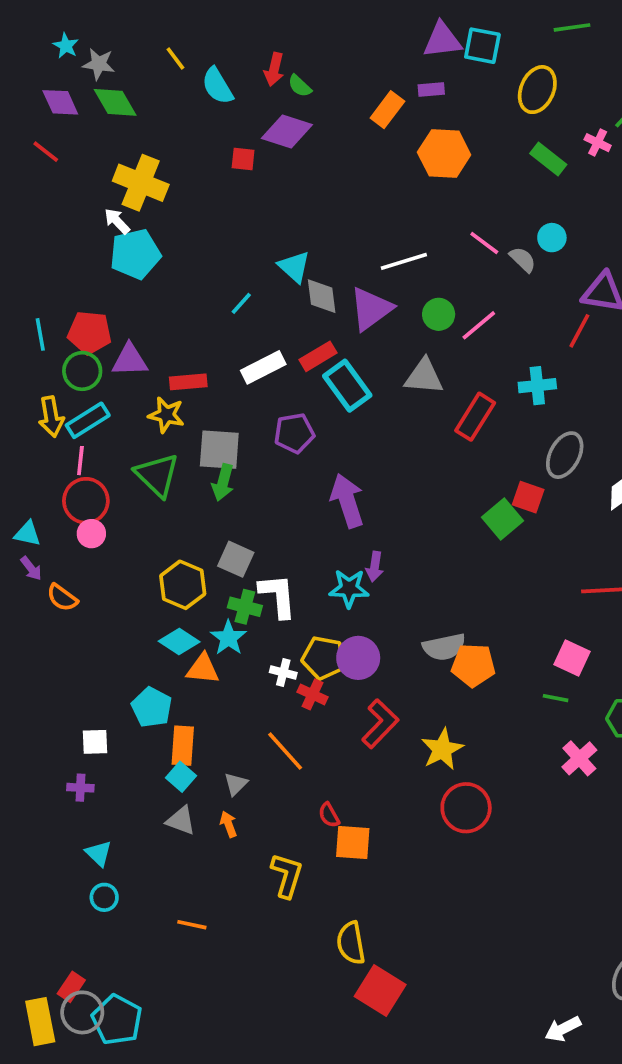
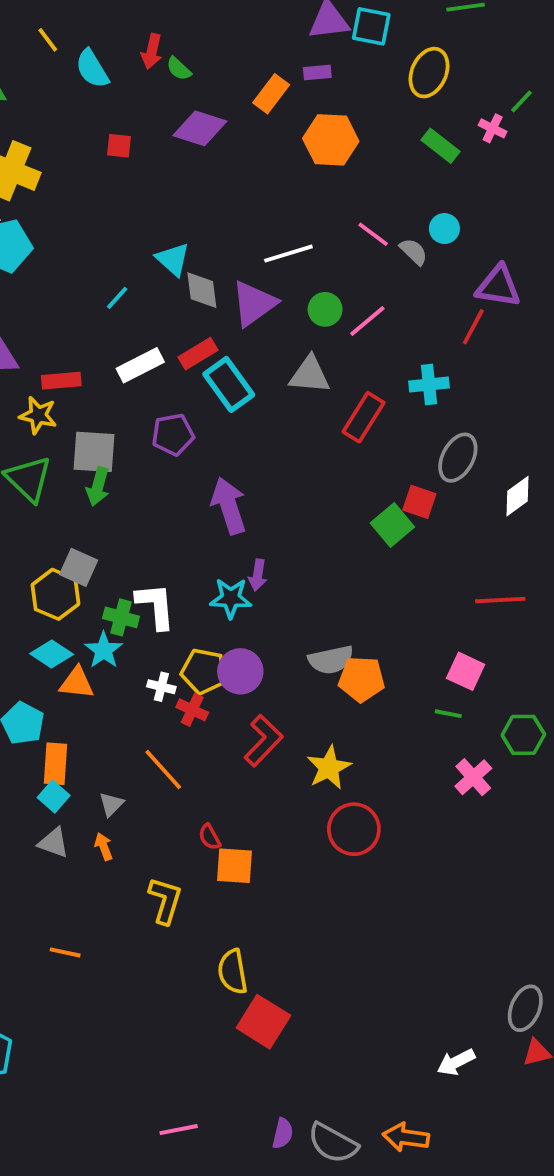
purple diamond: (287, 132) -> (200, 128), moved
gray square: (236, 559) -> (79, 567), moved

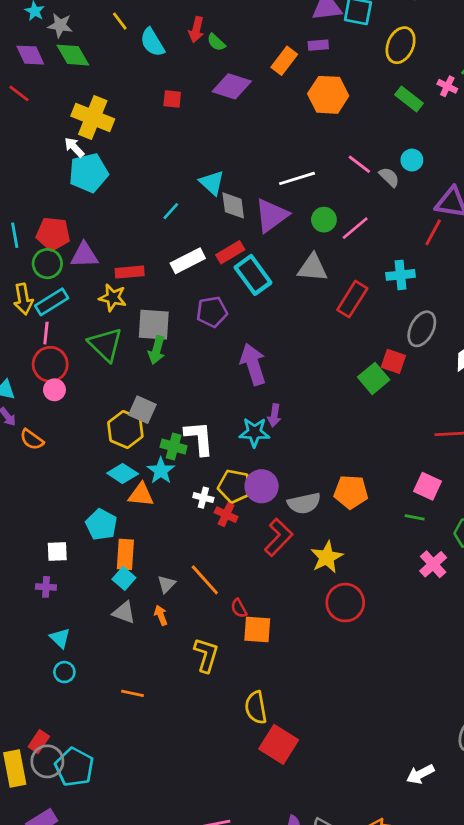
gray semicircle: (331, 660) -> (304, 503), moved
orange line: (163, 770) -> (205, 580), moved

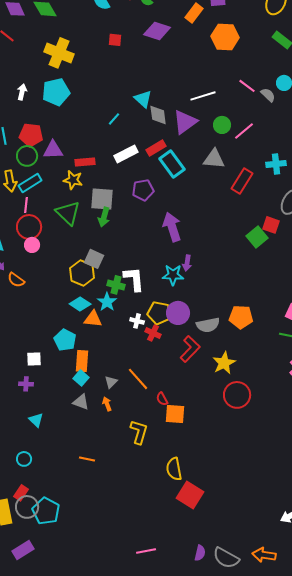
white arrow: (74, 147) -> (22, 92), moved, turned 56
cyan circle: (64, 672) -> (24, 459), moved

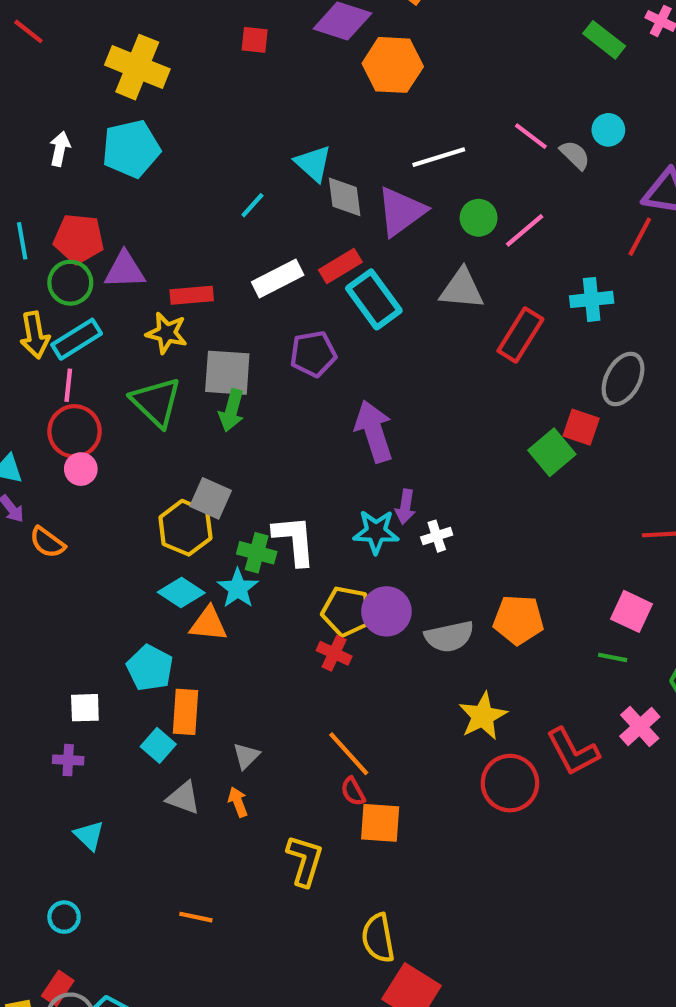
orange hexagon: (225, 37) -> (393, 65), moved
white cross: (137, 321) -> (437, 536), moved, turned -32
red L-shape: (190, 349) -> (573, 752), moved, turned 108
cyan square: (81, 378) -> (158, 745), moved
orange line: (138, 379) -> (349, 754), moved

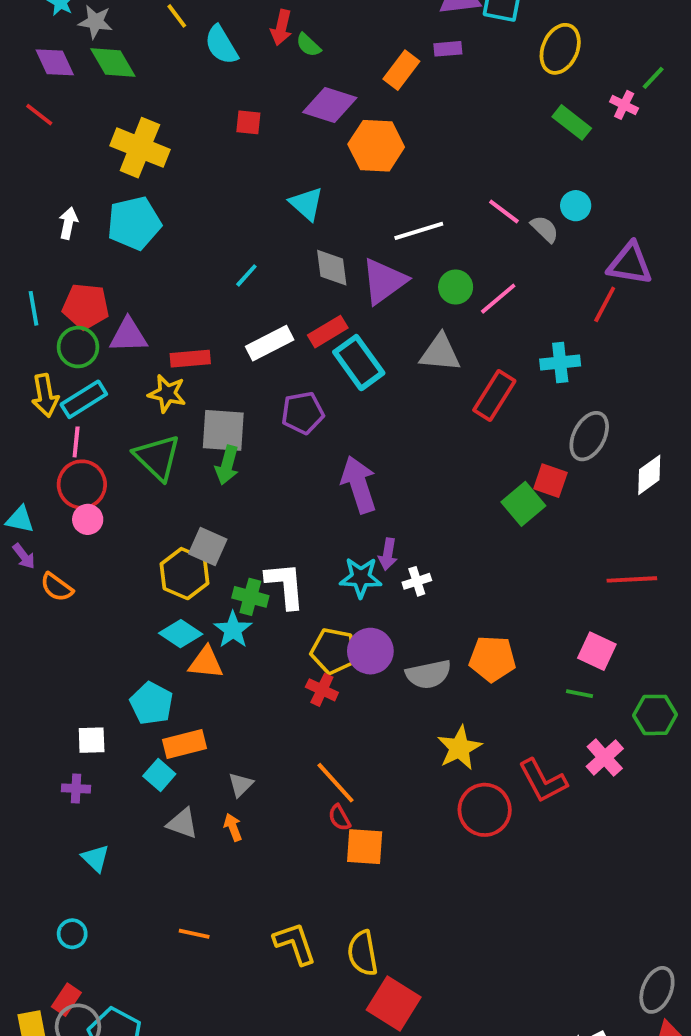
cyan triangle: (313, 163) -> (306, 204), moved
orange rectangle: (185, 712) -> (184, 744), turned 72
yellow L-shape: (305, 861) -> (295, 943), moved, turned -36

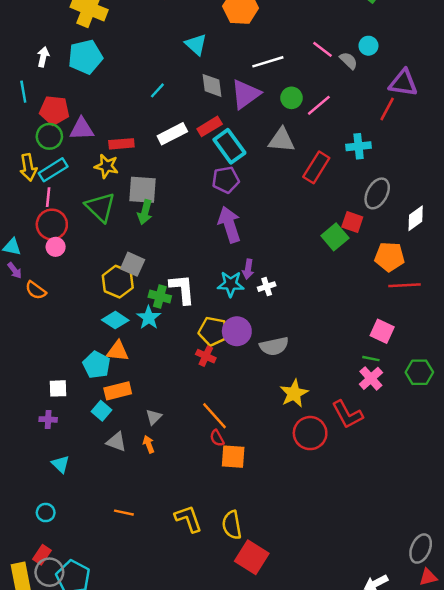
cyan line: (33, 308) -> (23, 92), moved
purple pentagon: (303, 413) -> (226, 180), moved
orange pentagon: (492, 659) -> (390, 257), moved
orange triangle: (206, 663) -> (118, 351), moved
pink cross: (605, 758) -> (371, 378), moved

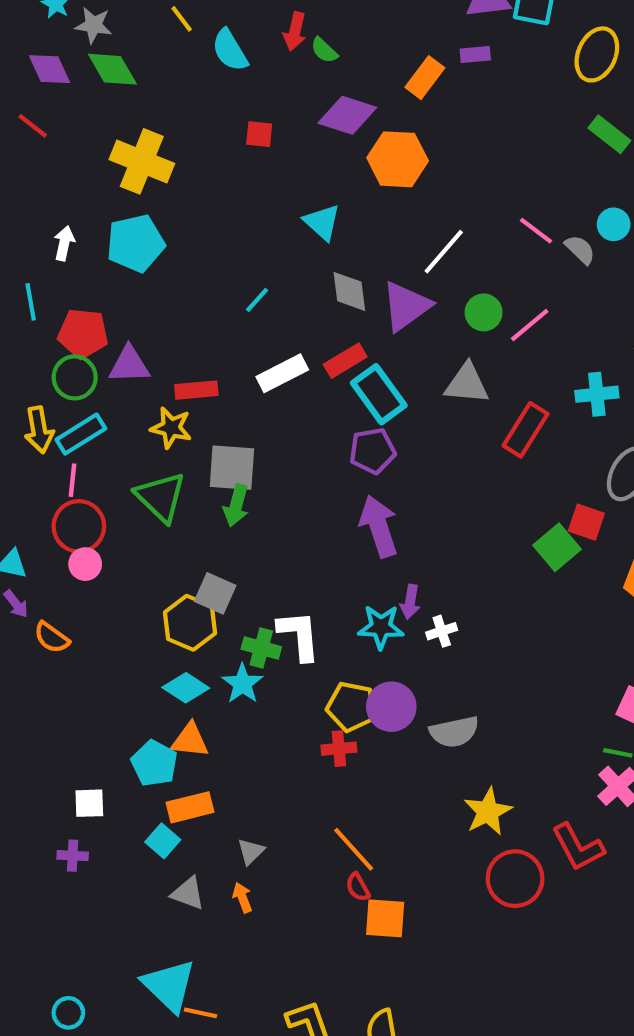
white line: (268, 62) -> (444, 252), turned -32
red cross: (206, 356) -> (339, 749), turned -30
cyan triangle: (61, 464) -> (169, 986), moved, size x1.8

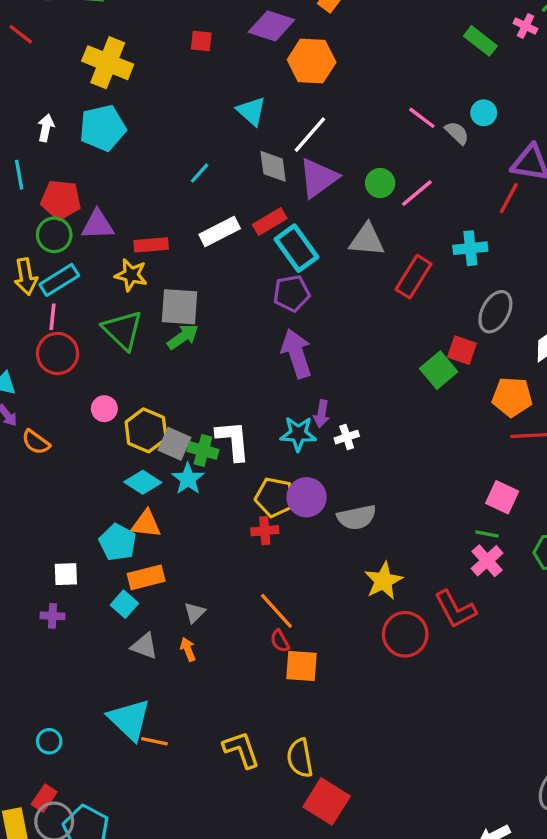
white line: (444, 252) -> (310, 135), moved
green arrow: (236, 505) -> (183, 337), turned -140
pink circle: (85, 564) -> (104, 409), moved
gray square: (215, 593) -> (175, 444), moved

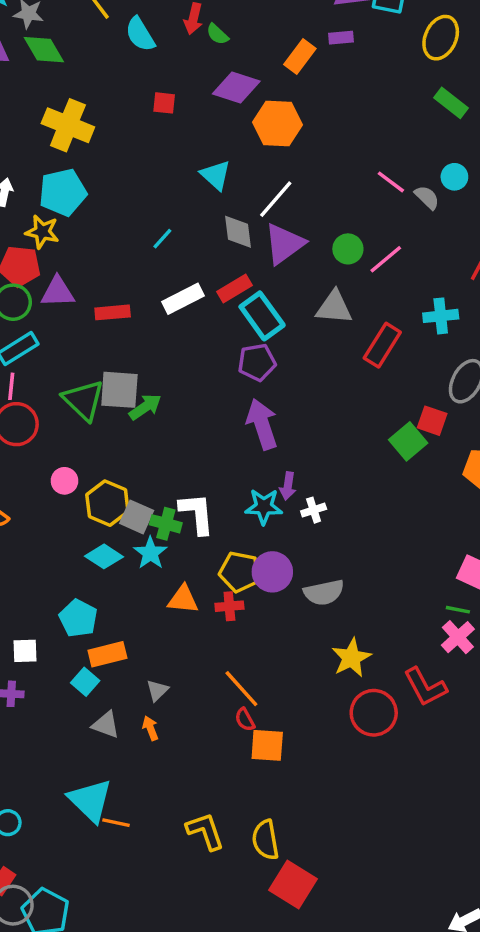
yellow star: (131, 275) -> (42, 232), moved
gray square: (180, 307) -> (119, 390), moved
orange triangle: (146, 524) -> (183, 599), moved

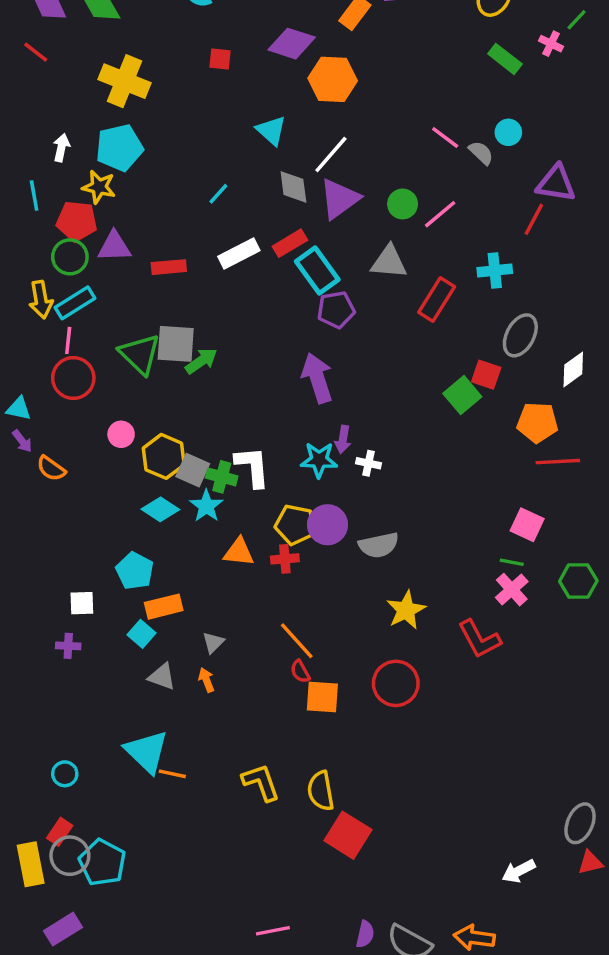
purple pentagon: (257, 362) -> (336, 310), moved
white cross: (314, 510) -> (368, 463), turned 30
red circle: (374, 713) -> (396, 683), moved

